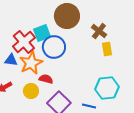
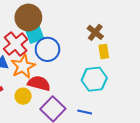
brown circle: (67, 16) -> (28, 18), moved
red semicircle: (46, 79) -> (39, 83), size x1.5
cyan hexagon: (107, 88) -> (94, 79), moved

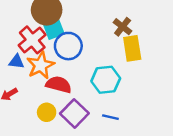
yellow rectangle: (104, 51) -> (132, 48), size x1.5
cyan hexagon: (94, 79) -> (106, 80), moved
yellow circle: (23, 96) -> (47, 112), moved

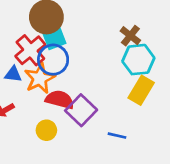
blue circle: (68, 46) -> (53, 60), moved
yellow rectangle: (132, 48) -> (141, 90), moved, turned 40
cyan hexagon: (106, 80) -> (138, 60), moved
purple square: (74, 113) -> (81, 110), moved

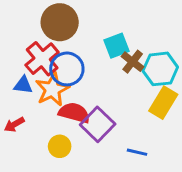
brown cross: (130, 36) -> (133, 62), moved
cyan square: (54, 38) -> (117, 46), moved

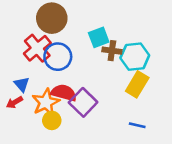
brown cross: (133, 62) -> (112, 51), turned -30
blue triangle: (23, 85) -> (22, 84), moved, turned 42
orange star: (52, 89) -> (46, 102), moved
blue line: (137, 152) -> (137, 125), moved

